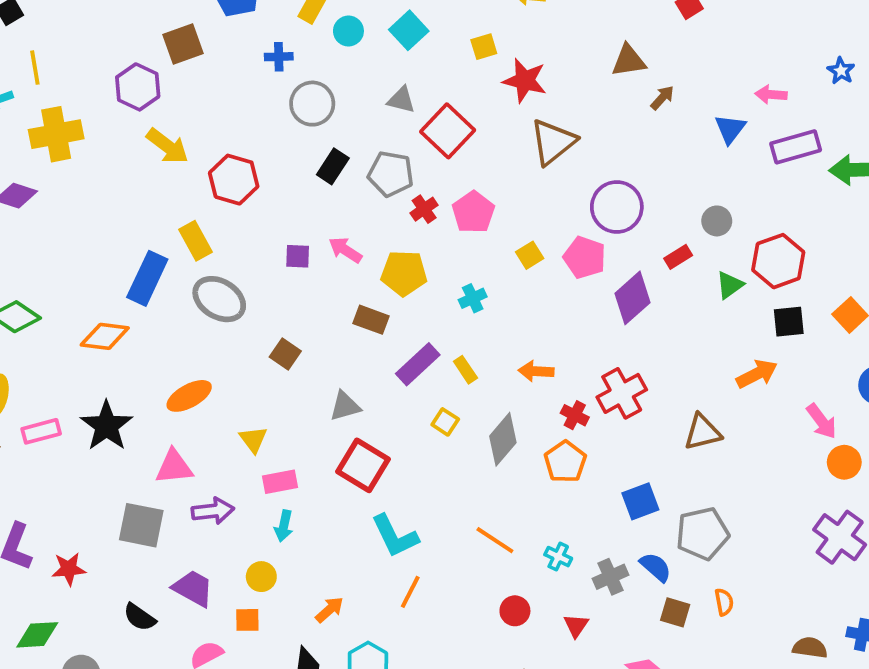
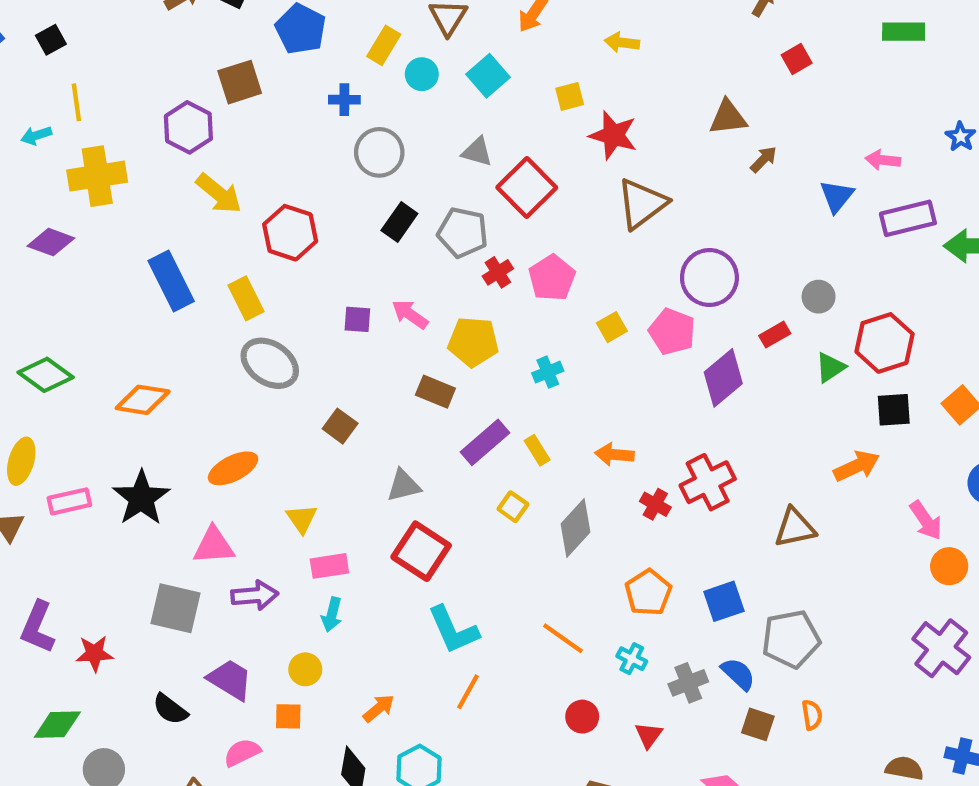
blue rectangle: (147, 278) -> (171, 281), moved, turned -54
orange pentagon: (565, 462) -> (648, 593), moved

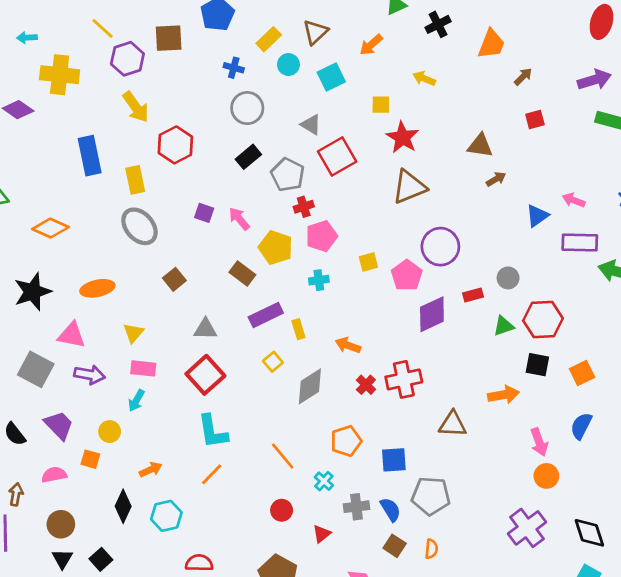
yellow line: (76, 102) -> (103, 28), moved, turned -55
pink pentagon: (552, 278) -> (321, 236), moved

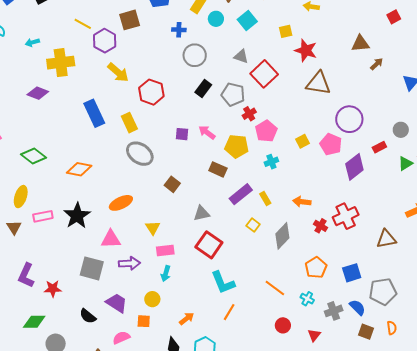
brown triangle: (409, 187) -> (318, 83), turned 44

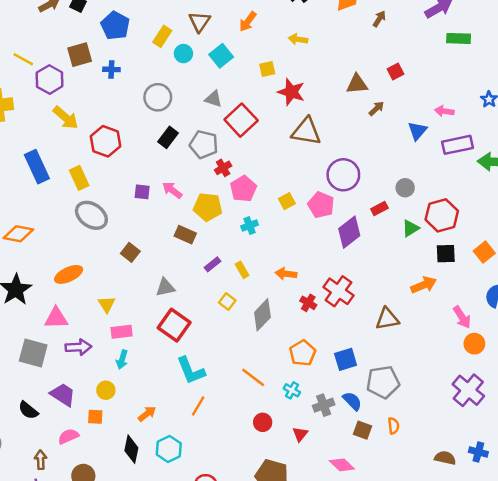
red square: (394, 17) -> (396, 72), moved
blue cross: (179, 30) -> (111, 69), moved
purple rectangle: (241, 194) -> (212, 264), size x0.6
red cross: (346, 216) -> (338, 291), turned -30

